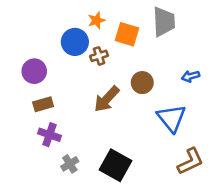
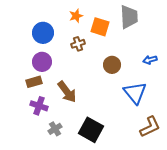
blue circle: (75, 42) -> (43, 33), moved
purple circle: (34, 71) -> (42, 62), moved
brown arrow: (107, 99) -> (67, 92), moved, turned -80

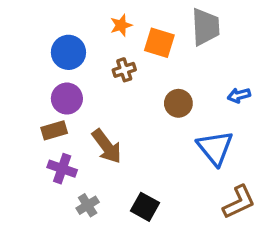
black square: (91, 130) -> (145, 207), size x0.7

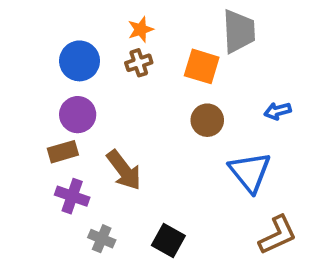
orange square: (159, 43) -> (202, 66), moved
brown cross: (124, 70) -> (139, 63), moved
gray cross: (88, 205) -> (102, 239), turned -35

